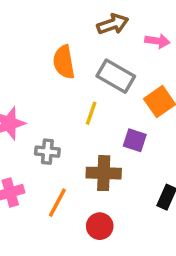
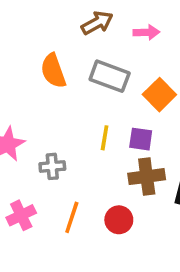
yellow line: (91, 113) -> (105, 138), moved
brown cross: (104, 173) -> (147, 177), moved
red circle: (100, 226) -> (119, 220), moved

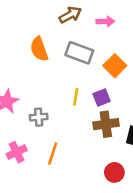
purple square: (141, 139) -> (102, 97), turned -30
red circle: (119, 220) -> (114, 172), moved

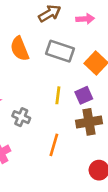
gray cross: (39, 117) -> (21, 117), turned 30
orange line: (53, 154) -> (54, 145), moved

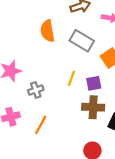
gray cross: (21, 117) -> (36, 90), turned 35
orange line: (54, 145) -> (41, 125), moved

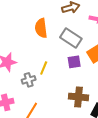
yellow line: (71, 78) -> (44, 68), moved
purple square: (94, 83) -> (74, 62), moved

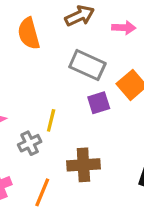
orange semicircle: (41, 28) -> (29, 34), moved
brown cross: (79, 97) -> (83, 165), moved

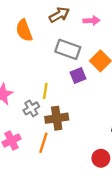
brown cross: (83, 165) -> (57, 118), moved

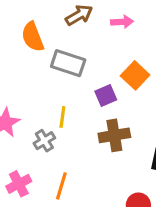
gray rectangle: (68, 49) -> (68, 63), moved
brown cross: (57, 118) -> (114, 135), moved

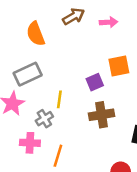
gray rectangle: (68, 63) -> (28, 74), moved, turned -44
orange square: (135, 75) -> (119, 66), turned 35
pink cross: (19, 184) -> (30, 143), moved, turned 30

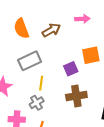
brown arrow: (74, 16) -> (51, 30), moved
gray rectangle: (28, 74) -> (30, 61), moved
gray cross: (44, 119) -> (37, 103), moved

